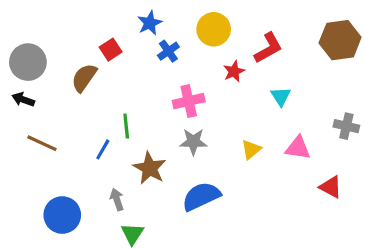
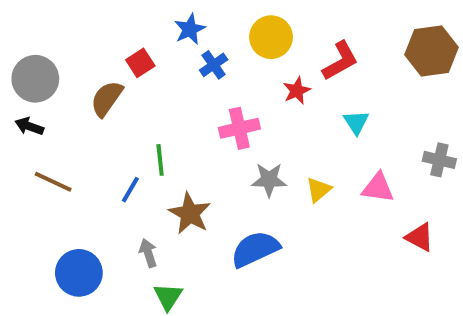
gray star: (193, 142) -> (269, 180), moved

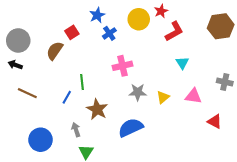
red star: (297, 91) -> (161, 11), moved

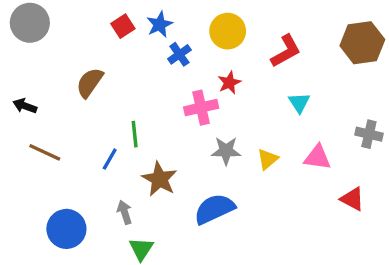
red star: (161, 11) -> (229, 83), moved
red square: (72, 32) -> (123, 26), moved
gray circle: (18, 40) -> (30, 23), moved

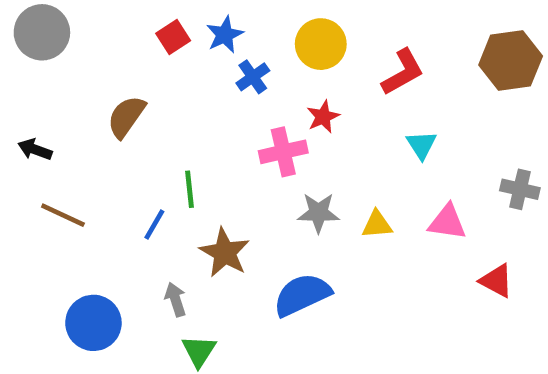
yellow triangle: (268, 159) -> (377, 224), turned 35

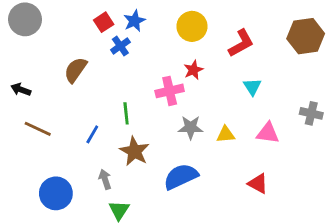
blue cross: (253, 77) -> (120, 46), moved
green line: (190, 189) -> (126, 113), moved
red triangle: (496, 281) -> (258, 184), moved

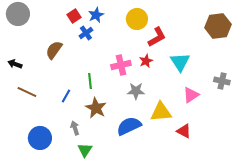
red L-shape: (241, 43) -> (157, 37), moved
red star: (193, 70) -> (146, 61), moved
cyan triangle: (252, 87) -> (180, 62), size x1.5
pink triangle: (268, 133) -> (191, 95), turned -42
yellow triangle: (226, 134) -> (161, 112), moved, size x1.6

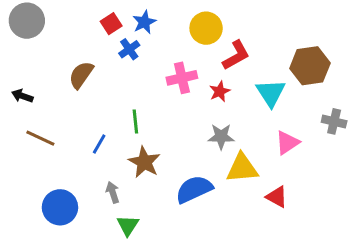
brown hexagon: (218, 26) -> (310, 66), moved
pink cross: (121, 65) -> (182, 78), moved
gray star: (136, 91) -> (221, 137), moved

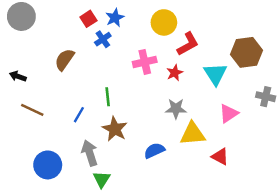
blue semicircle: (194, 189) -> (154, 151), size x0.7
gray arrow: (113, 192) -> (90, 153), size x1.5

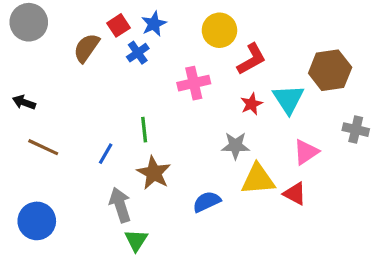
brown semicircle: (64, 60) -> (86, 48), moved
red star: (175, 73) -> (252, 104), moved
red triangle: (220, 157) -> (295, 194), moved
blue circle: (48, 165) -> (37, 221), moved

